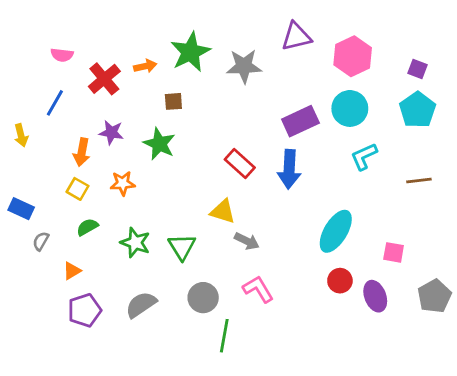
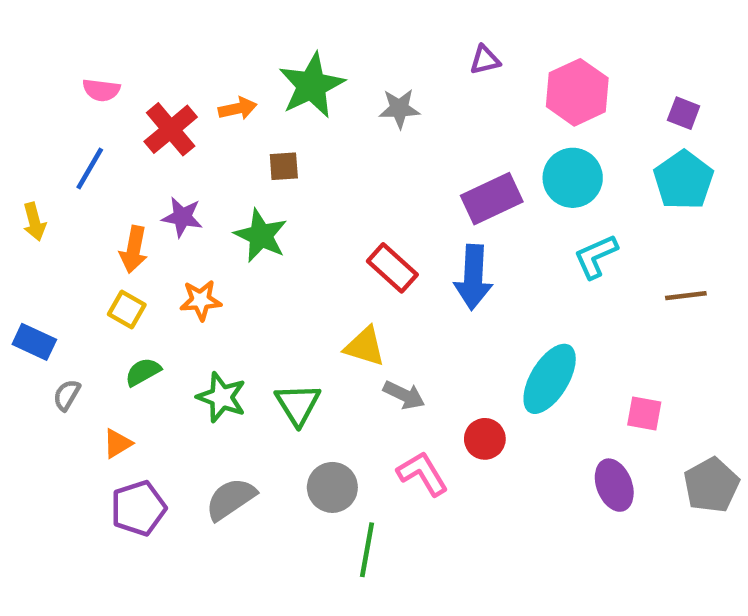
purple triangle: (296, 37) -> (485, 60), size x0.6
gray star: (244, 66) -> (399, 108), size x0.7
red circle: (340, 281) -> (485, 439), moved

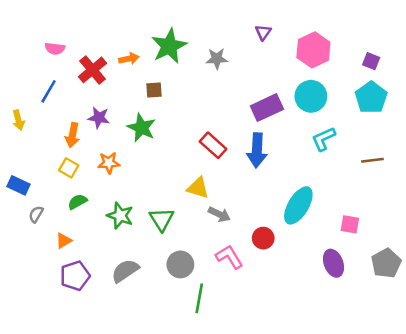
purple triangle: (485, 60) -> (263, 32), turned -42

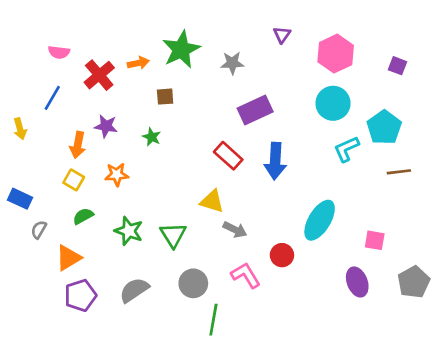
cyan pentagon: (371, 98) -> (384, 127), moved
purple rectangle: (267, 108) -> (255, 110), moved
green star: (141, 128) -> (152, 137), size x0.6
orange triangle: (64, 241) -> (68, 258), size x1.5

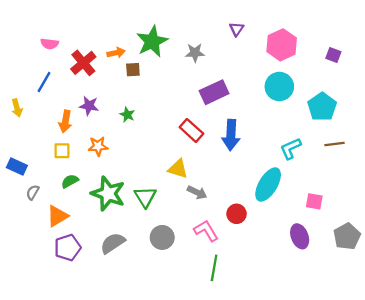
brown square: (165, 97) -> (133, 70), moved
cyan L-shape: (346, 149) -> (291, 148), moved
yellow square: (74, 180) -> (62, 151), turned -30
green star: (129, 231) -> (108, 194), size x1.4
green line: (213, 320) -> (214, 268), moved

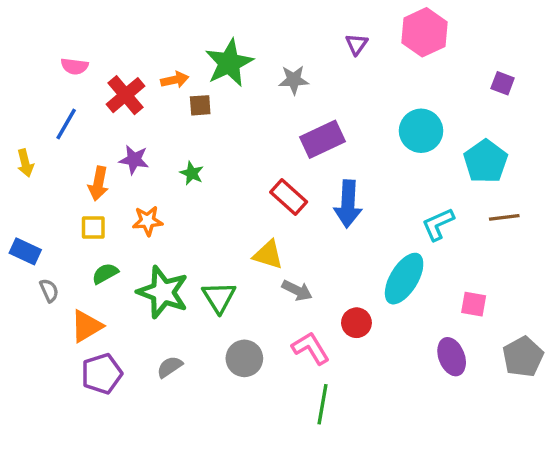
pink hexagon: (282, 45) -> (424, 32), moved
gray semicircle: (33, 192) -> (49, 290), turned 126
gray semicircle: (113, 243) -> (170, 367), size x0.7

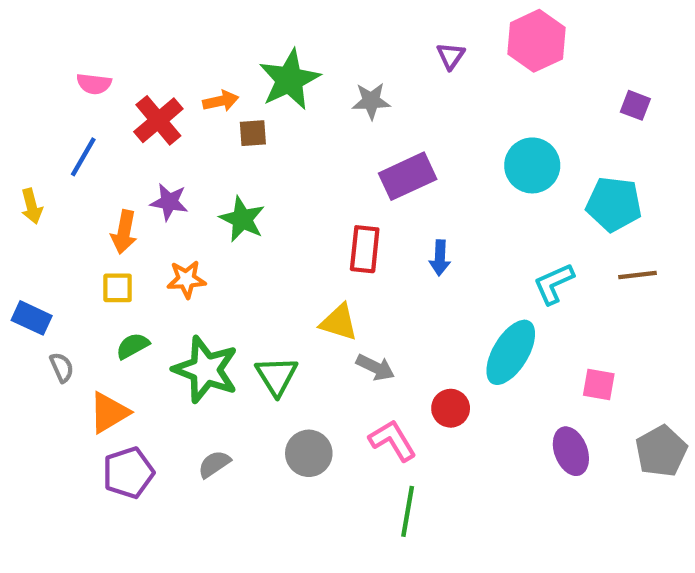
cyan pentagon: (486, 161) -> (614, 204), turned -30
green star: (192, 173) -> (242, 219), size x1.5
red rectangle: (289, 197) -> (365, 249), turned 54
blue arrow: (348, 204) -> (440, 258), size x0.6

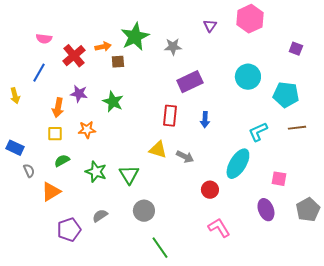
gray arrow: (375, 367) -> (185, 157), moved
green star: (206, 370) -> (96, 172), size x0.7
pink L-shape: (393, 440) -> (219, 228), moved
purple pentagon: (128, 473) -> (69, 230), moved
green line: (408, 511) -> (160, 248), moved, turned -45

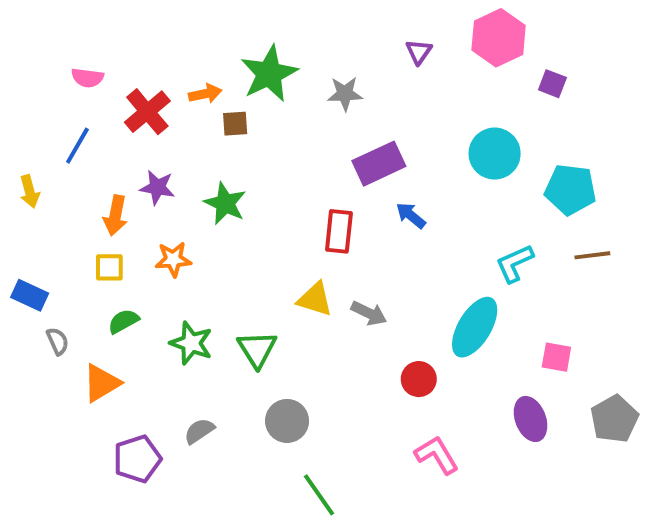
purple square: (296, 49) -> (552, 84), moved
blue arrow: (205, 120) -> (411, 215), moved, turned 126

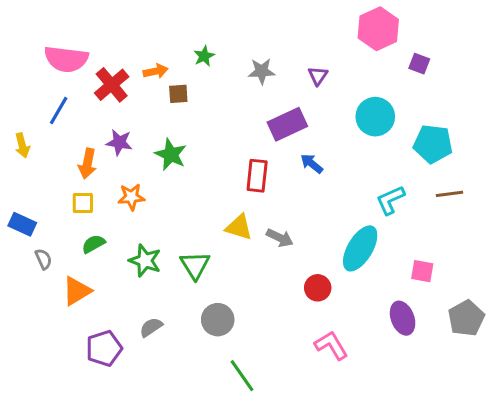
purple triangle: (419, 52) -> (318, 76), moved
green star: (269, 74) -> (204, 56), size x0.5
pink semicircle: (87, 78) -> (66, 59), size x1.8

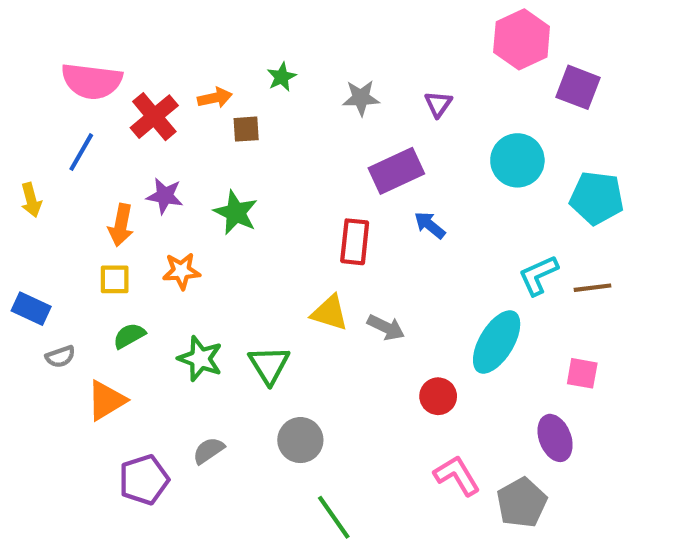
purple square: (419, 64) -> (578, 87), size x1.5
brown line: (450, 194) -> (593, 288), moved
gray semicircle: (43, 259) -> (60, 357), turned 95
gray pentagon: (466, 318) -> (522, 503), moved

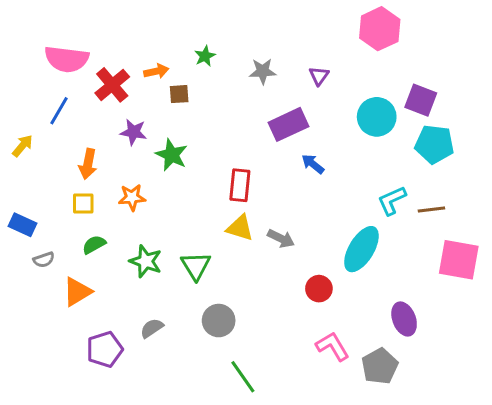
purple square: (578, 87) -> (421, 100), moved
purple star: (165, 196) -> (133, 132), moved
yellow arrow: (31, 200) -> (23, 146), turned -125
red rectangle: (355, 242) -> (240, 185), moved
pink square: (582, 373) -> (459, 260), moved, size x1.8

